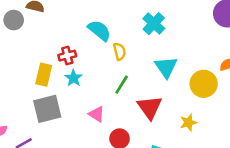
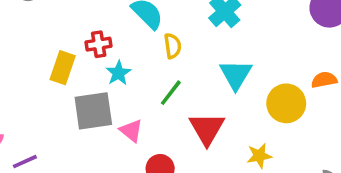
cyan star: (74, 78) -> (118, 73), moved
gray square: (47, 109) -> (93, 111), moved

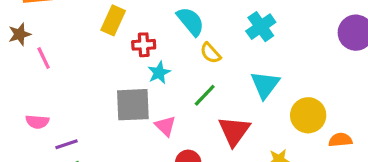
yellow semicircle: (173, 46) -> (210, 53), turned 140
yellow rectangle: (63, 68) -> (113, 20), moved
orange semicircle: (324, 80) -> (340, 140), moved

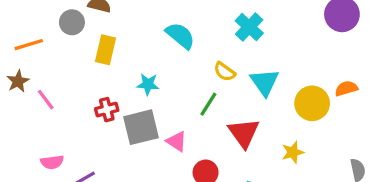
red cross: (144, 45) -> (107, 110), moved
yellow semicircle: (210, 53) -> (225, 72), moved
cyan star: (159, 73) -> (148, 84), moved, turned -30
orange semicircle: (340, 140) -> (346, 88), moved

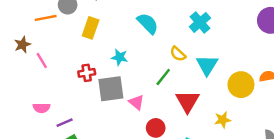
orange line: (29, 45) -> (46, 18), moved

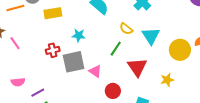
yellow rectangle: (91, 28) -> (53, 13), turned 66

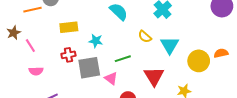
yellow rectangle: (53, 13) -> (69, 27), moved
green line: (116, 49) -> (123, 59), moved, turned 35
pink semicircle: (18, 82) -> (36, 71), moved

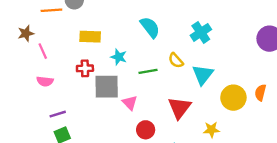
orange semicircle: (221, 53) -> (260, 93), turned -72
green line: (123, 59) -> (148, 71), moved

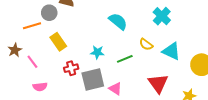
yellow rectangle: (90, 37) -> (58, 42), moved, turned 66
cyan triangle: (203, 75) -> (171, 51), turned -30

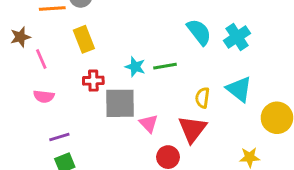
cyan semicircle: (118, 21) -> (199, 32), moved
yellow semicircle: (146, 44) -> (202, 98), moved, turned 48
green line: (125, 59) -> (165, 66), moved
red triangle: (158, 83) -> (192, 129), moved

